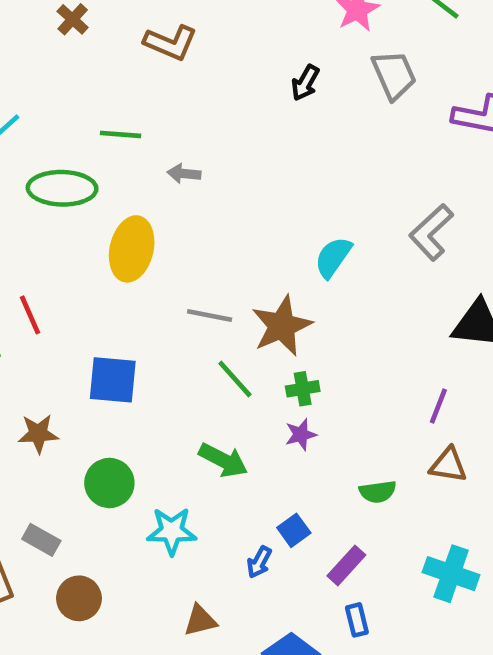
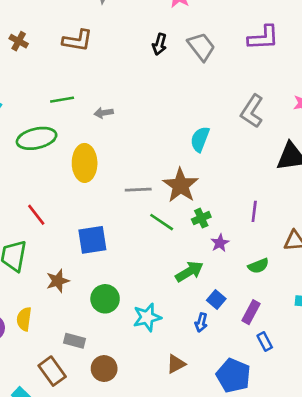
gray trapezoid: (394, 75) -> (201, 47), moved
purple line: (438, 406) -> (254, 211), moved
purple star: (301, 435) -> (220, 243), moved
green arrow: (223, 460) -> (189, 271), moved, turned -44

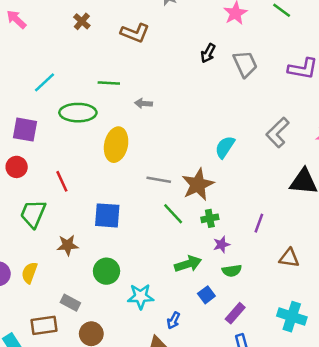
green semicircle: (258, 266) -> (232, 271), moved
blue arrow: (201, 323) -> (174, 320), moved
brown rectangle: (52, 371) -> (44, 325), turned -75

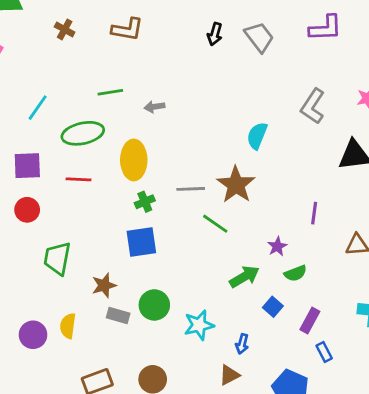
red line: (62, 181) -> (79, 179), moved, turned -50
green cross: (210, 218) -> (145, 202), moved
gray rectangle: (70, 303) -> (118, 315), moved

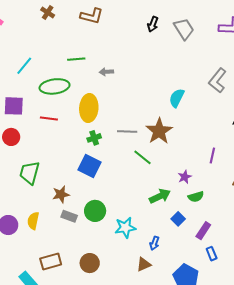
blue square: (141, 242) -> (90, 166), turned 30

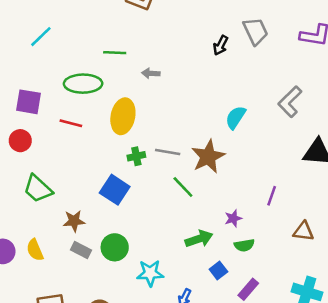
black arrow: (153, 24) -> (221, 45), moved
cyan line: (24, 66) -> (41, 37), moved
green cross: (94, 138) -> (136, 156), moved
green trapezoid: (30, 173) -> (38, 189), turned -70
yellow semicircle: (33, 221) -> (35, 250), turned -42

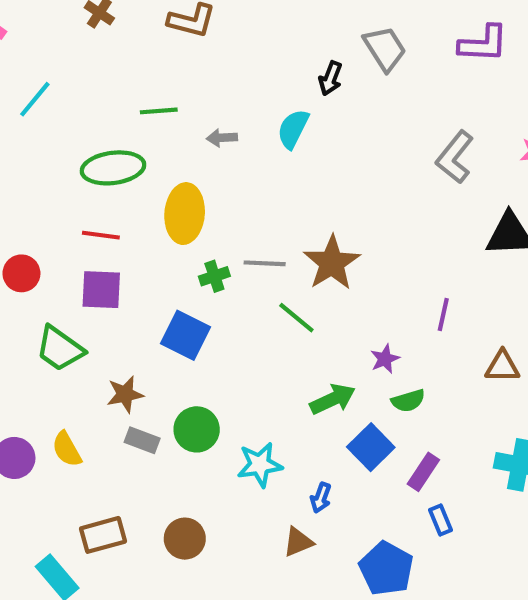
purple square: (28, 102) -> (101, 290), moved
cyan semicircle: (236, 117) -> (293, 129), moved
blue square: (218, 271) -> (371, 447), size x1.5

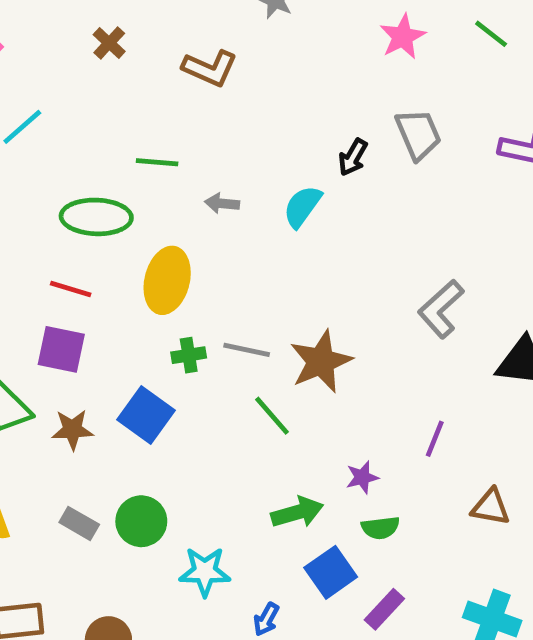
gray L-shape: (455, 157) -> (441, 309), moved
brown star: (125, 394) -> (72, 430), moved

